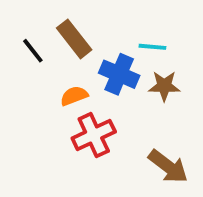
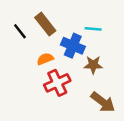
brown star: (164, 86) -> (93, 65), moved

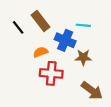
red cross: (57, 83) -> (51, 73), turned 30

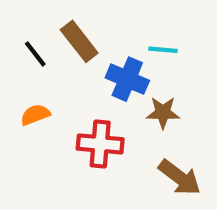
orange semicircle: (41, 52) -> (35, 115), moved

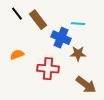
black line: (35, 54) -> (17, 14), moved

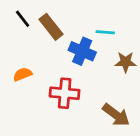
brown star: (78, 54) -> (126, 62), moved

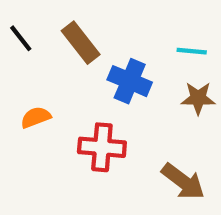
black line: (23, 19) -> (21, 38), moved
cyan line: (105, 32) -> (192, 51), moved

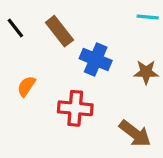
cyan line: (192, 51) -> (148, 17), moved
orange semicircle: (36, 117) -> (26, 86), turned -35

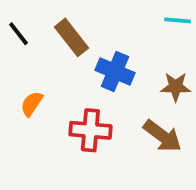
brown arrow: (135, 134) -> (162, 136), moved

